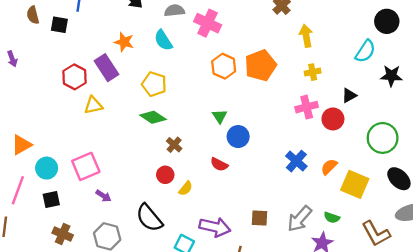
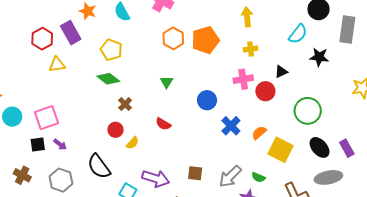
blue circle: (238, 137) -> (207, 100), moved
black square: (51, 200) -> (38, 144), moved

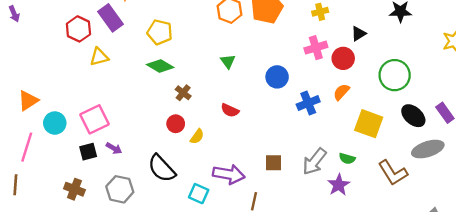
blue cross: (231, 126) -> (308, 103), turned 30
orange semicircle: (259, 133) -> (341, 92), moved

